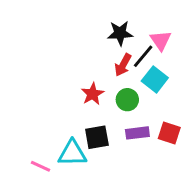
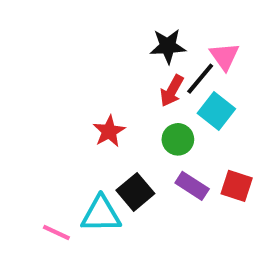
red star: (93, 94) -> (109, 131), moved
purple rectangle: (137, 133) -> (192, 186), turned 40
black square: (97, 137) -> (135, 192), turned -30

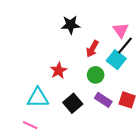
black star: (168, 46) -> (71, 25), moved
black line: (200, 79) -> (125, 45), moved
cyan triangle: (101, 214) -> (38, 98), moved

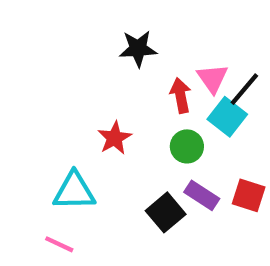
pink triangle: (121, 30) -> (212, 78), moved
red arrow: (92, 49) -> (181, 95), turned 140
black square: (73, 103) -> (166, 212), moved

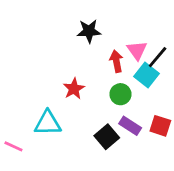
pink line: (59, 244) -> (13, 146), moved

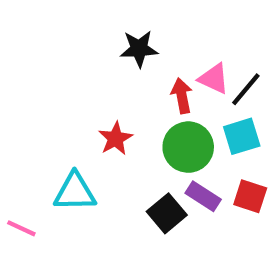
pink triangle: (137, 50) -> (214, 79), turned -30
cyan square: (147, 75) -> (242, 136), moved, turned 35
green circle: (120, 94) -> (188, 147), size x1.5

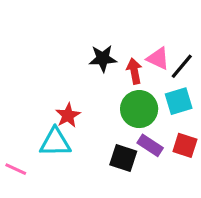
black star: (139, 49) -> (103, 58), moved
red star: (115, 139) -> (68, 115), moved
black square: (167, 213) -> (123, 158), turned -32

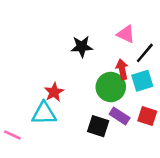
pink triangle: (158, 58) -> (126, 34), moved
red arrow: (134, 71) -> (122, 69), moved

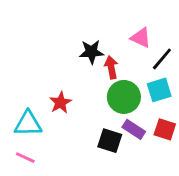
red arrow: (122, 69) -> (111, 67), moved
cyan triangle: (44, 113) -> (28, 124), moved
pink line: (12, 135) -> (25, 158), moved

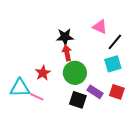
red arrow: (111, 67) -> (67, 53), moved
green circle: (124, 97) -> (75, 73), moved
pink line: (25, 158) -> (37, 97), moved

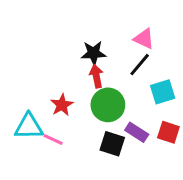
black line: (115, 42) -> (140, 65), moved

